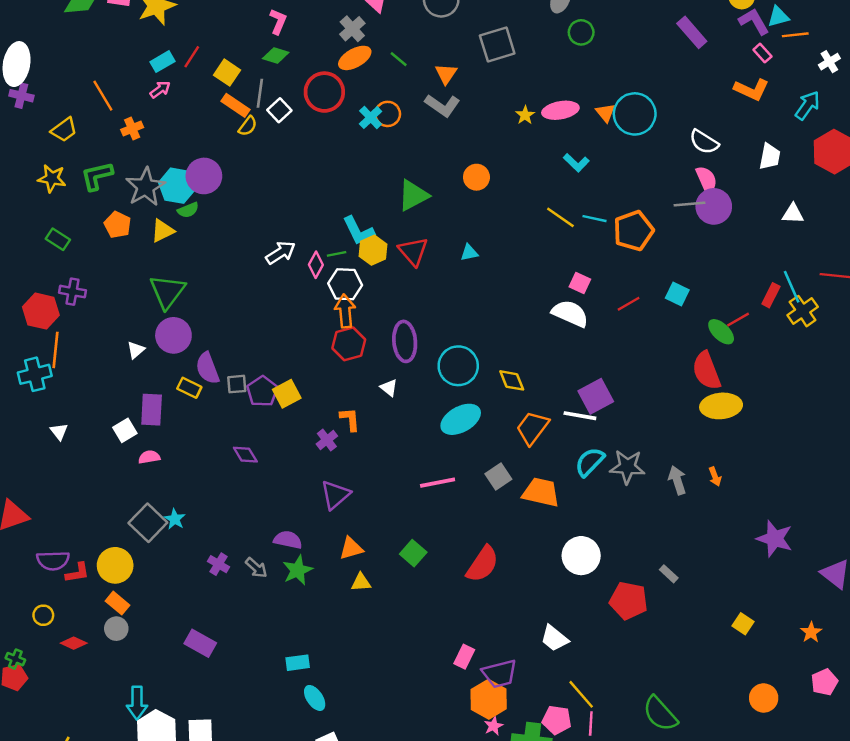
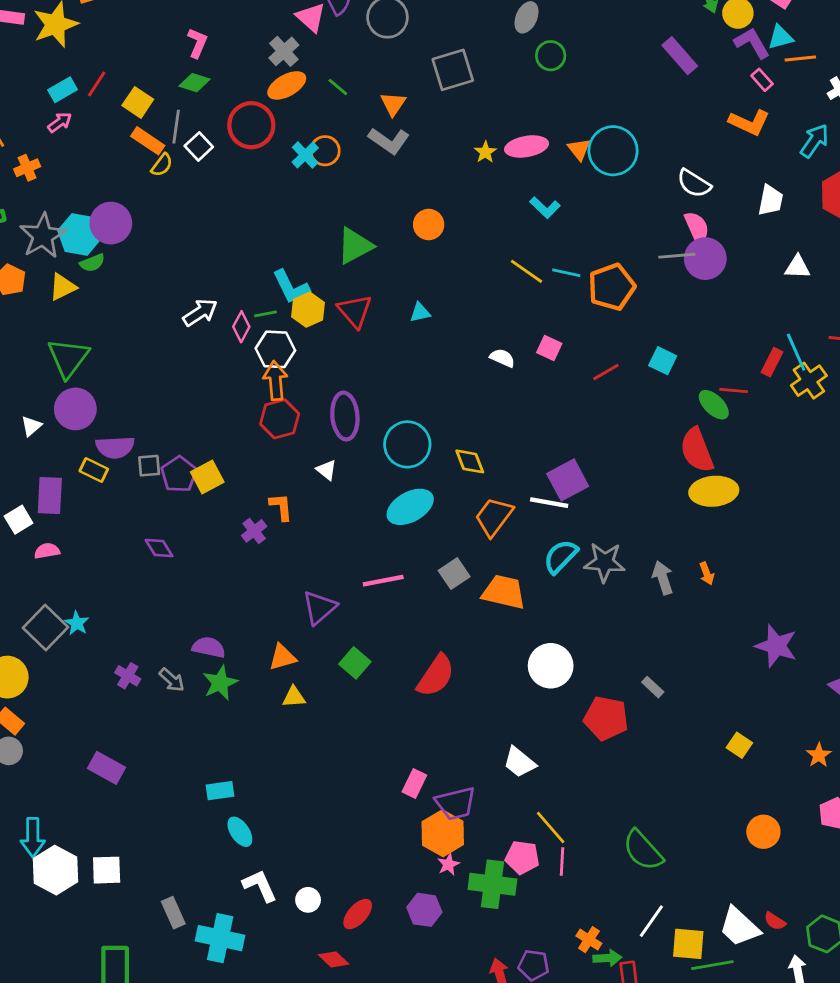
white semicircle: (570, 313) -> (502, 358), moved, size x0.6
red line: (738, 320) -> (734, 391), turned 35
purple semicircle: (208, 368) -> (115, 447), turned -72
purple triangle: (335, 495) -> (319, 608), moved

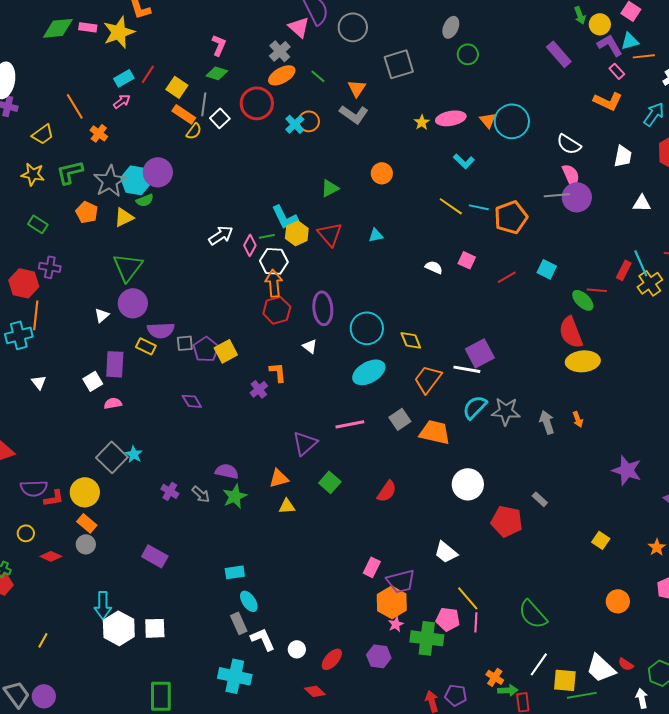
orange cross: (27, 168) -> (99, 133), turned -30
green triangle: (355, 246) -> (330, 188), size x0.7
red semicircle: (436, 676) -> (387, 491), size x0.7
gray rectangle: (173, 913) -> (239, 623), moved

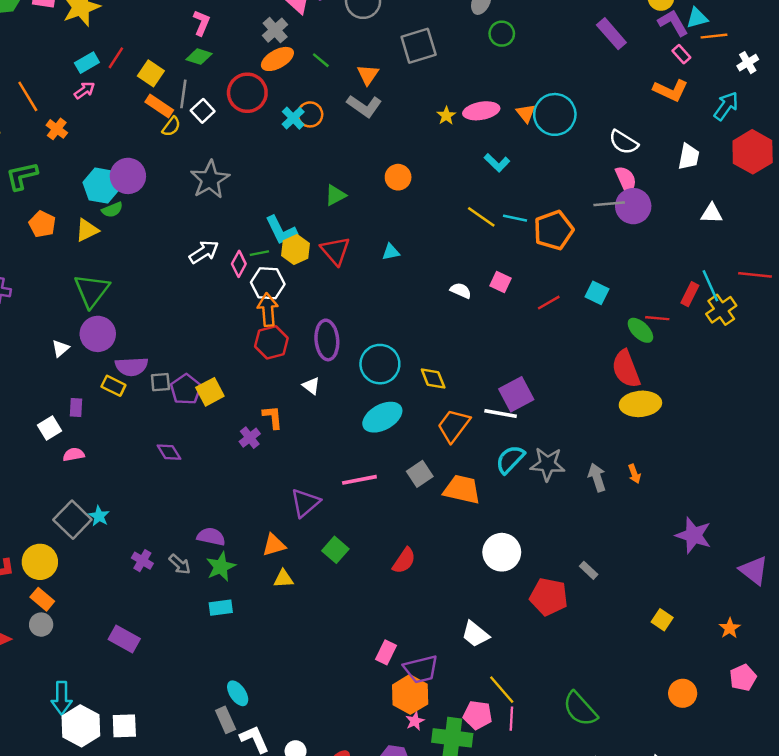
gray star: (110, 181) -> (210, 180), moved
purple rectangle: (115, 364) -> (76, 407), size x0.6
cyan rectangle: (235, 572) -> (221, 608), moved

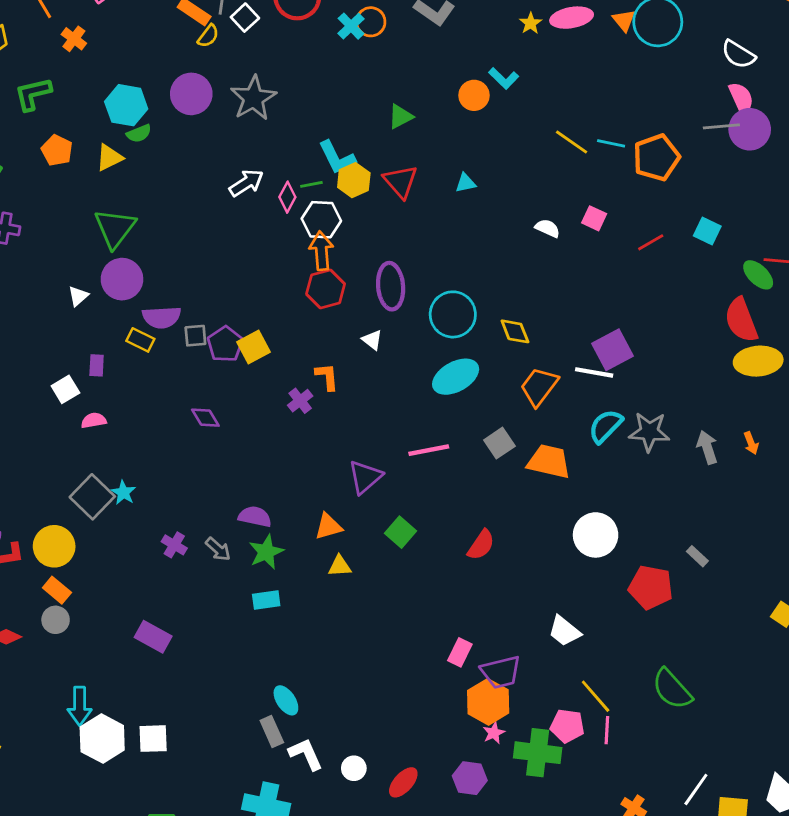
cyan L-shape: (497, 163) -> (504, 78), moved
purple circle: (128, 176) -> (191, 94), moved
green semicircle: (580, 709) -> (672, 689), moved

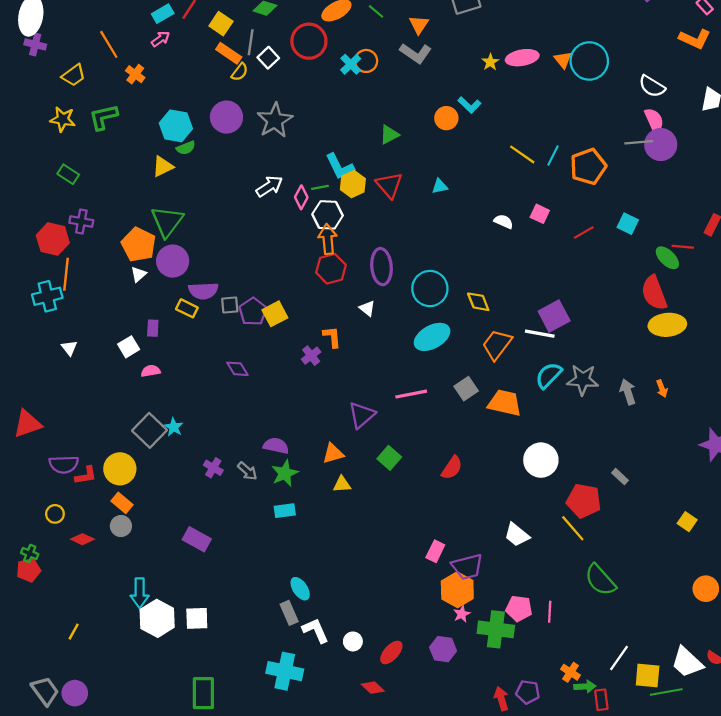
cyan line: (611, 143) -> (553, 156), turned -75
orange pentagon: (57, 150) -> (139, 245), moved, size x1.4
yellow line: (596, 696) -> (573, 528), moved

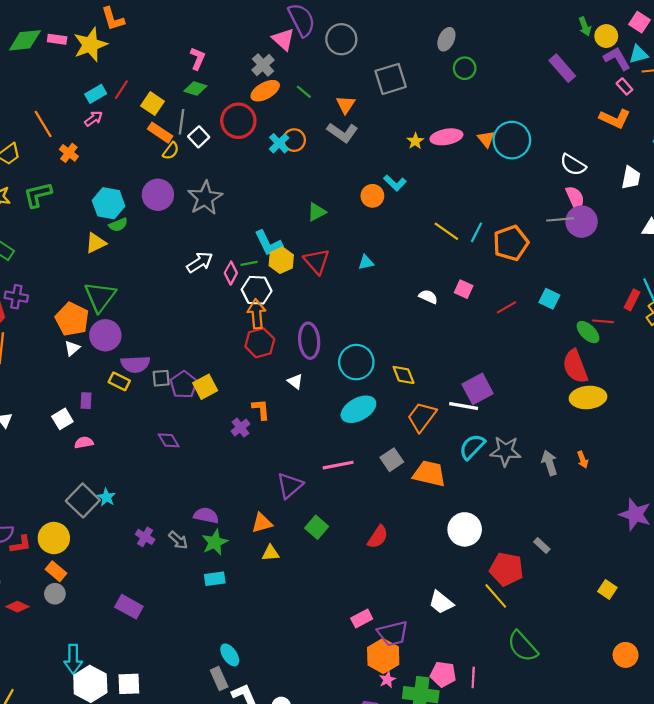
pink rectangle: (435, 551) -> (362, 618), turned 36

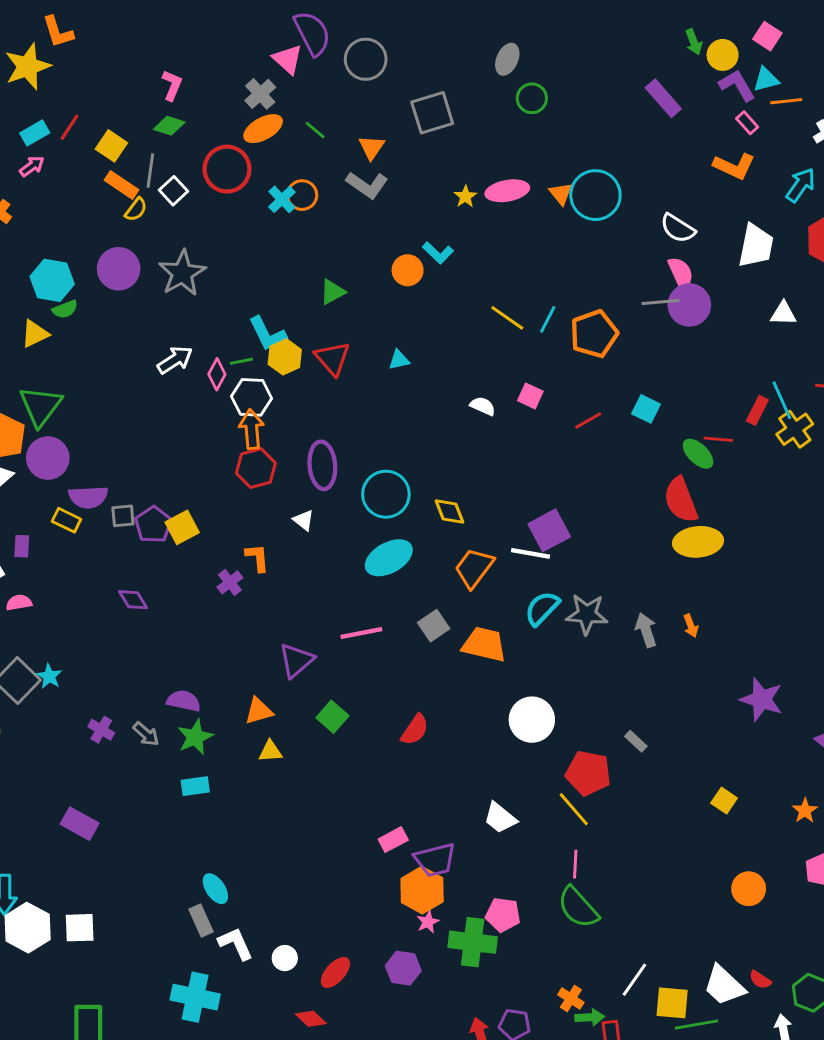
white trapezoid: (631, 178) -> (756, 246), size x1.4
green semicircle: (523, 646) -> (578, 907), moved
pink line: (473, 677) -> (575, 864), moved

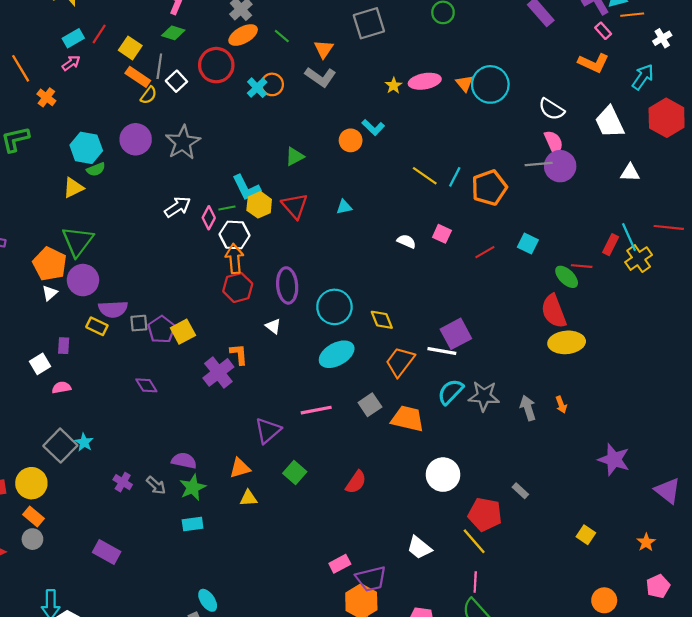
white trapezoid: (756, 246) -> (610, 122), turned 144
purple cross: (230, 582) -> (218, 372), size x1.6

